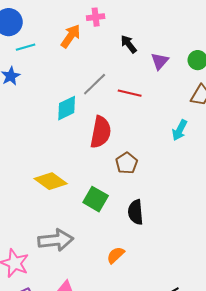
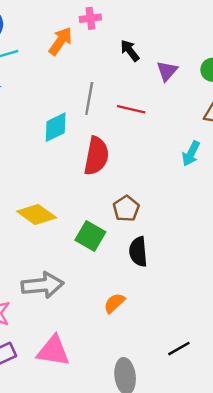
gray line: (95, 84) -> (89, 98), turned -36
brown pentagon: (127, 163) -> (126, 209), moved

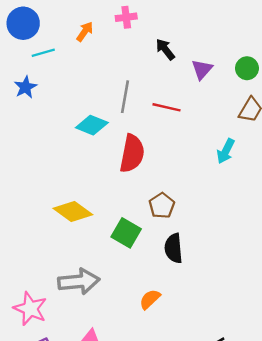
orange arrow: (60, 41) -> (85, 32), moved, size x0.7
cyan diamond: (56, 127) -> (92, 125), turned 48

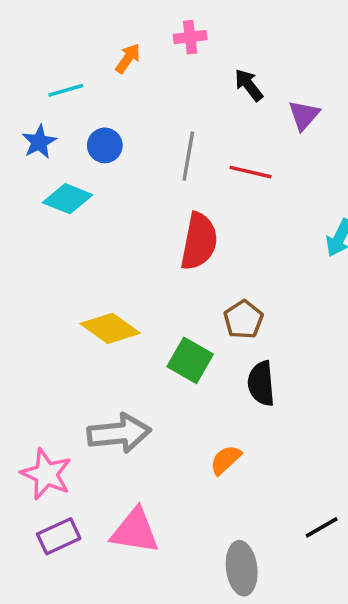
blue circle: (23, 23) -> (105, 145), moved, size x0.7
cyan diamond: (92, 125) -> (68, 199), moved

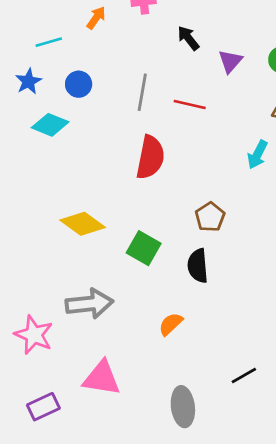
brown pentagon: (243, 320) -> (210, 217), moved
purple rectangle: (59, 536) -> (43, 407), moved

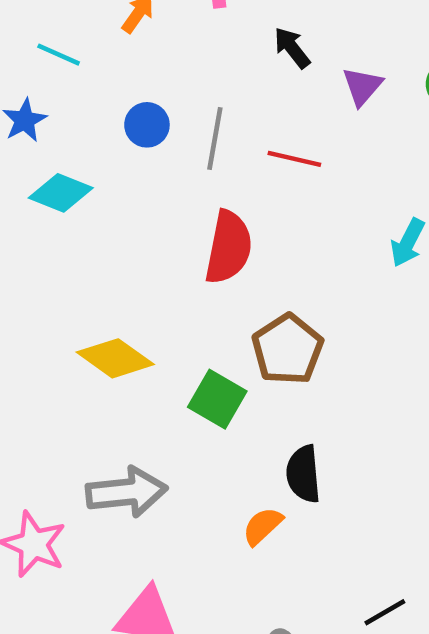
cyan line: (49, 42) -> (59, 55), turned 40
blue circle: (79, 84) -> (147, 125), moved
brown pentagon: (210, 217) -> (287, 349), moved, size x1.4
black semicircle: (198, 266) -> (303, 474), moved

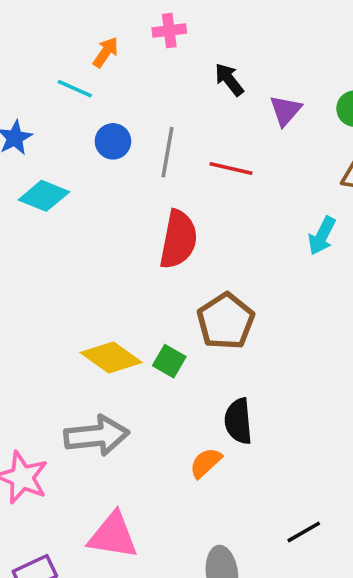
cyan line: (59, 55) -> (75, 89), moved
yellow diamond: (115, 358) -> (111, 358), moved
green square: (217, 399) -> (169, 361), size x0.7

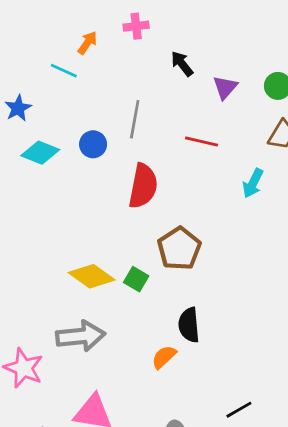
blue circle: (113, 141) -> (93, 144), moved
red line: (231, 169) -> (201, 142), moved

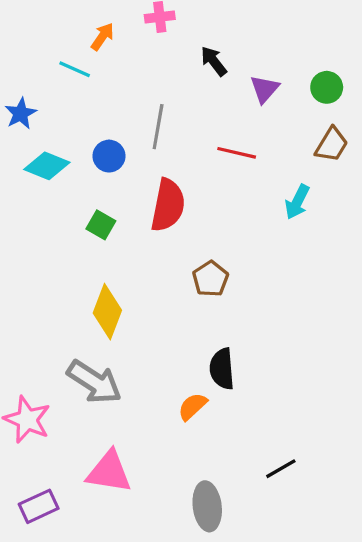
brown pentagon: (179, 249) -> (210, 279), size x0.7
yellow diamond: (92, 276) -> (107, 312), turned 75
green square: (136, 279) -> (101, 225), moved
gray arrow: (81, 336) -> (94, 382), turned 39

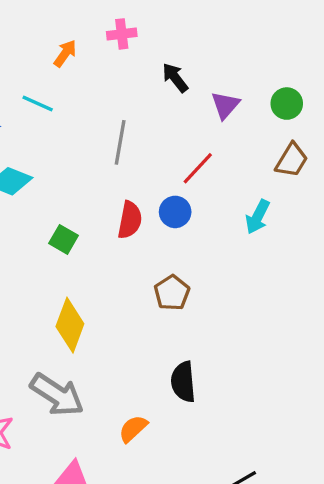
cyan line: (75, 69) -> (38, 104), moved
red line: (237, 153) -> (198, 168), turned -60
blue circle: (109, 156) -> (175, 212), moved
red semicircle: (168, 205) -> (130, 220), size x0.7
orange semicircle: (192, 406) -> (133, 429), moved

